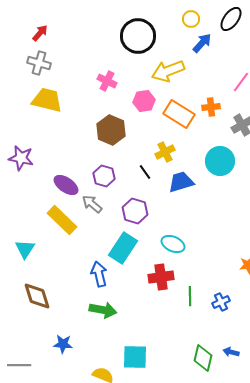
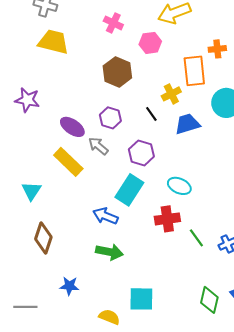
orange rectangle: (179, 114) -> (194, 71), moved, turned 52
blue arrow: (99, 274) -> (105, 216), turned -55
brown diamond: (37, 296) -> (43, 238), turned 36
green line: (190, 296) -> (196, 238), turned -36

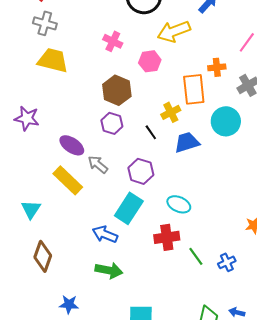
purple hexagon: (110, 118) -> (112, 123), moved

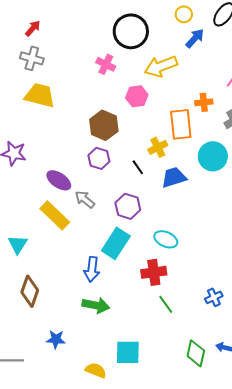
pink cross: (113, 41) -> (106, 64), moved
blue arrow: (105, 234) -> (92, 269), turned -105
green line: (196, 256) -> (166, 304), moved

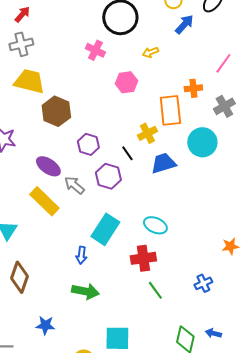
gray cross: (32, 58) -> (21, 44), turned -30
yellow arrow: (161, 66) -> (150, 52), size x0.5
brown hexagon: (104, 125) -> (56, 111), moved
purple hexagon: (128, 206) -> (108, 176), moved
blue arrow: (92, 269) -> (81, 255), size x0.7

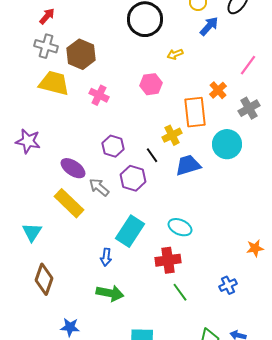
gray cross: (21, 44) -> (46, 46), turned 30
pink cross: (95, 50) -> (99, 95), moved
orange cross: (193, 88) -> (218, 90), turned -36
brown hexagon: (56, 111) -> (81, 54), moved

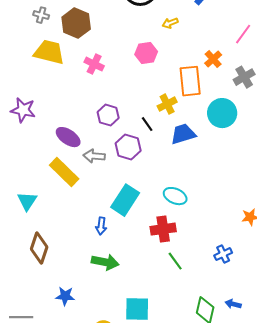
gray cross: (46, 46) -> (41, 15), size x0.7
gray arrow: (99, 187) -> (94, 156), turned -35

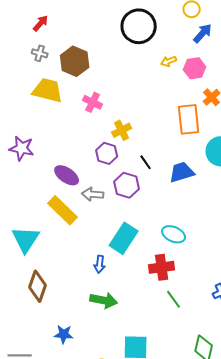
pink hexagon: (146, 53) -> (195, 68), moved
yellow cross: (167, 104) -> (122, 130), moved
cyan triangle: (27, 201) -> (26, 239), size x1.4

